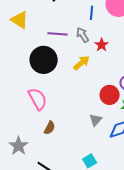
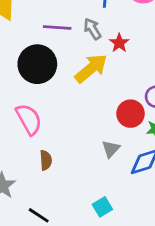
yellow arrow: (82, 63) -> (91, 68), size x1.4
brown semicircle: (50, 128) -> (46, 160), turned -32

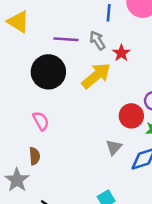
pink semicircle: (29, 119) -> (41, 121), size x0.7
brown semicircle: (46, 160) -> (35, 156), moved

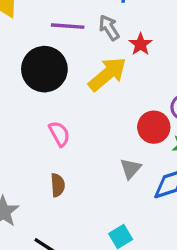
pink semicircle: (41, 121) -> (59, 134), moved
brown semicircle: (35, 156) -> (58, 185), moved

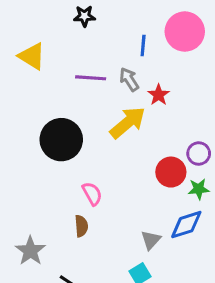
black circle: (44, 69) -> (61, 140), moved
pink semicircle: (59, 134) -> (92, 194), moved
gray triangle: (131, 169) -> (151, 240), moved

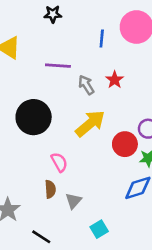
gray arrow: (129, 79) -> (86, 85), moved
yellow arrow: (128, 123) -> (90, 124), moved
gray triangle: (151, 240) -> (73, 201), moved

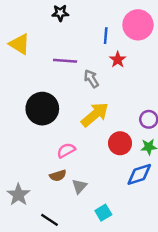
red star: (115, 80) -> (118, 60), moved
red circle: (125, 144) -> (120, 143), moved
pink semicircle: (59, 162) -> (66, 150), turned -90
brown semicircle: (50, 189) -> (58, 176), turned 77

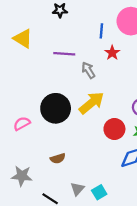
black circle: (42, 109) -> (56, 108), moved
pink semicircle: (66, 150) -> (22, 124), moved
gray triangle: (79, 186) -> (77, 189), moved
gray star: (18, 195) -> (22, 176), turned -30

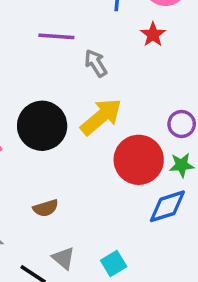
red star: (112, 53) -> (153, 35), moved
red circle: (114, 129) -> (139, 160), size x1.4
gray triangle: (77, 189) -> (64, 258), moved, turned -32

